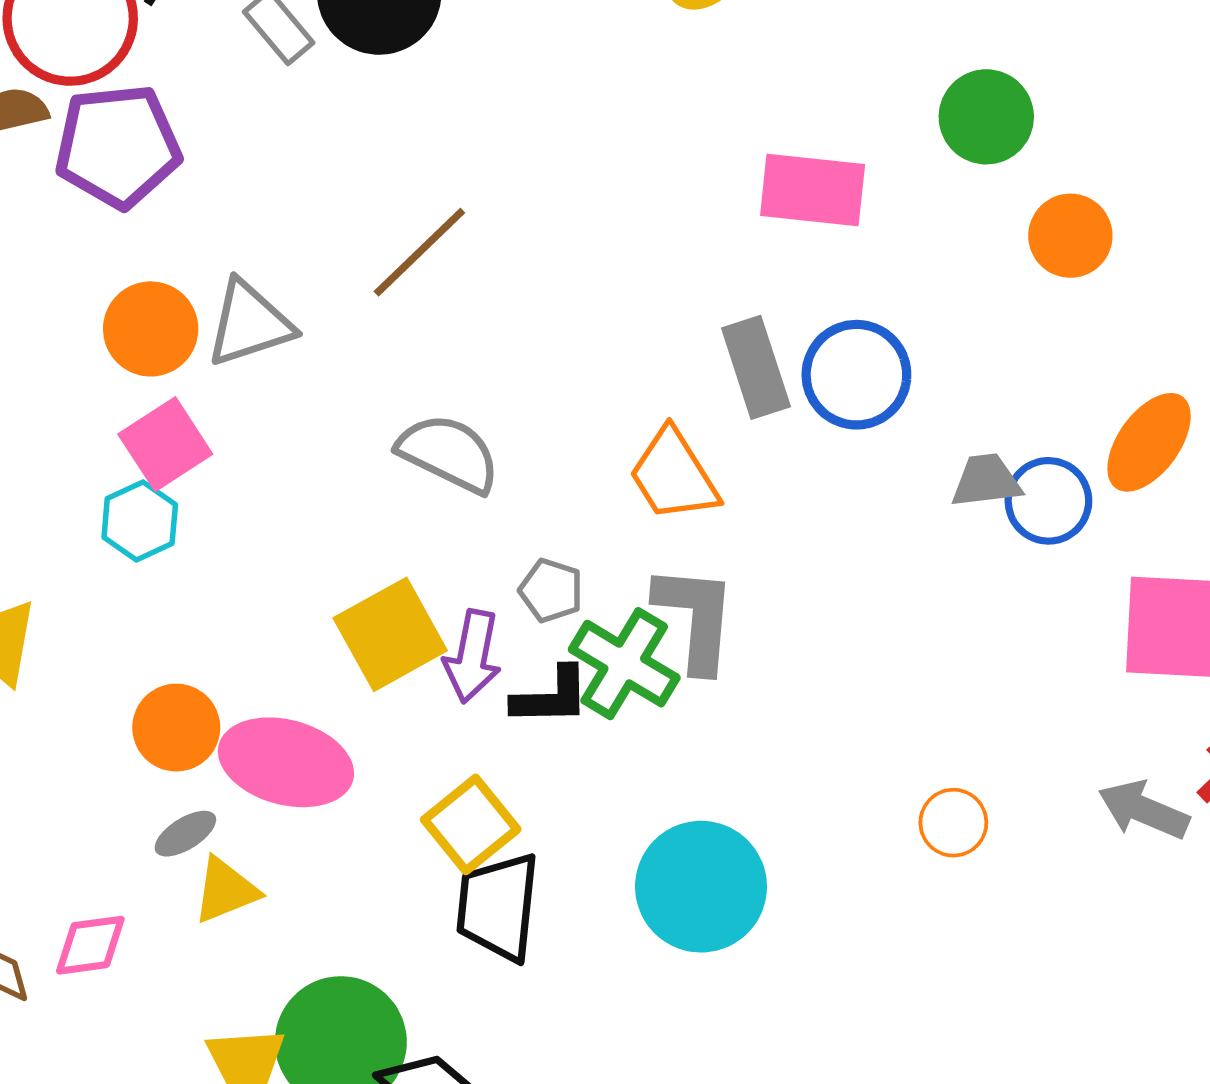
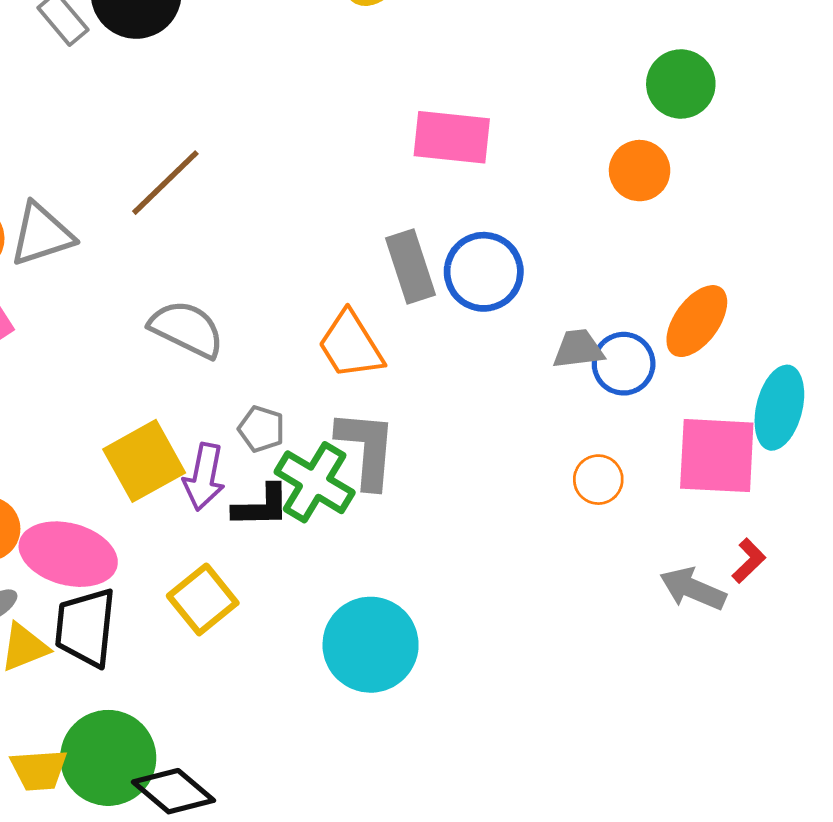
green circle: (986, 117) -> (681, 84), moved
orange circle: (953, 823) -> (598, 480), moved
black trapezoid: (498, 907) -> (86, 627), moved

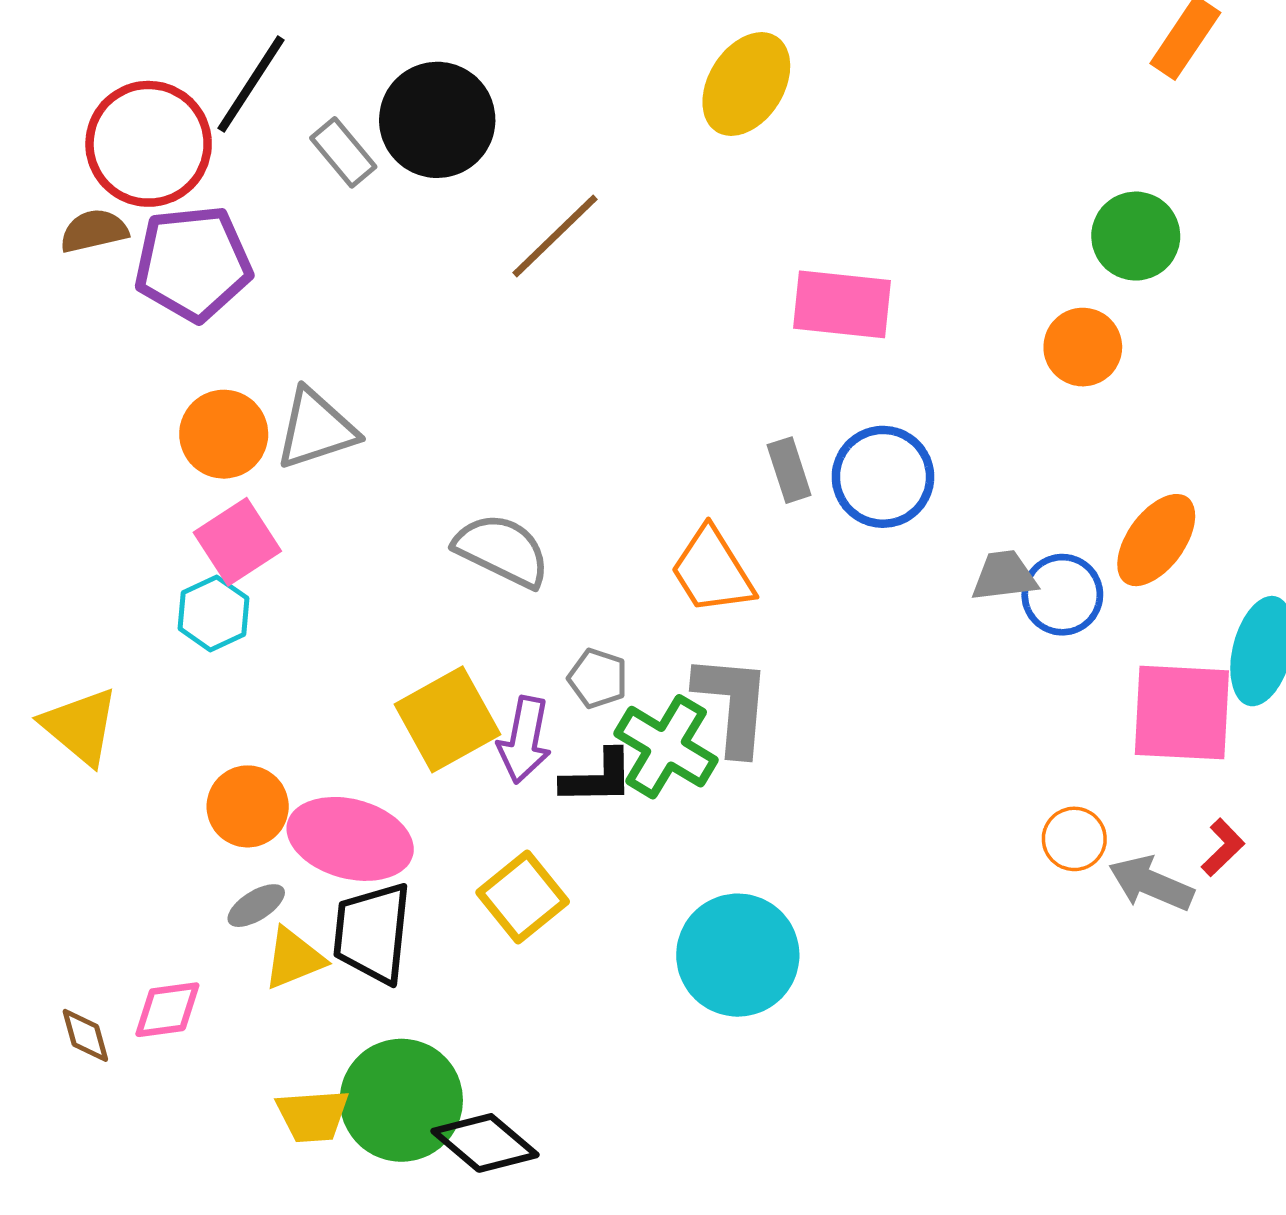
brown line: (165, 183) -> (555, 236), moved
gray rectangle: (410, 266) -> (789, 470), size x0.7
orange circle: (598, 480) -> (1074, 839), moved

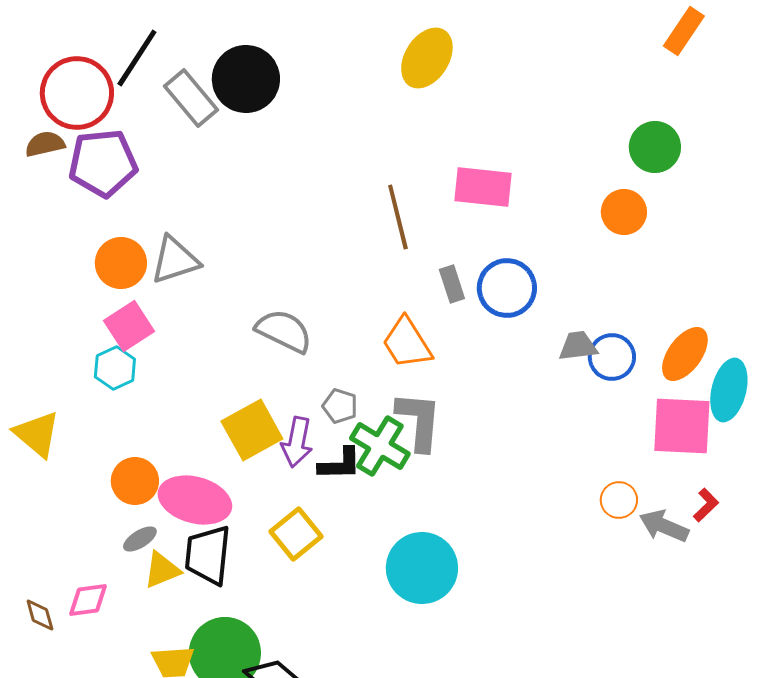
gray rectangle: (343, 152) -> (191, 98), size x1.4
brown line: (555, 236) -> (398, 217), moved, turned -60
orange ellipse: (1156, 540) -> (685, 354), moved

